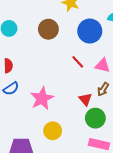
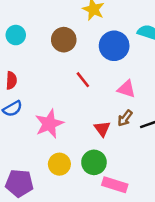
red line: (78, 62) -> (83, 80), moved
green circle: (95, 118) -> (94, 162), moved

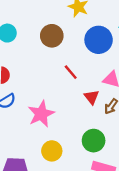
red triangle: (102, 129) -> (92, 97), moved
green circle: (94, 162) -> (94, 141), moved

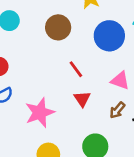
red triangle: (92, 97) -> (82, 99), moved

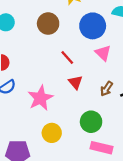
pink triangle: (120, 81) -> (103, 53), moved, turned 30

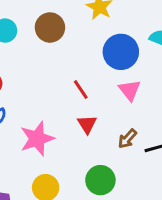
brown circle: (48, 24) -> (50, 28), moved

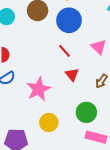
blue circle: (121, 52) -> (69, 20), moved

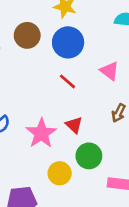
red triangle: (72, 75) -> (74, 125), moved
green circle: (86, 112) -> (89, 156), moved

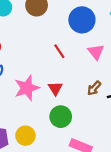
blue circle: (68, 42) -> (82, 20), moved
yellow circle: (60, 173) -> (25, 136), moved

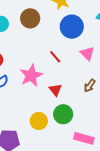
pink star: (27, 88) -> (31, 76), moved
yellow circle: (25, 136) -> (39, 121), moved

